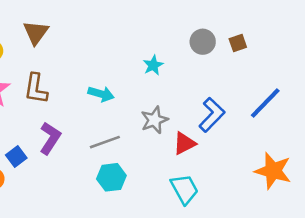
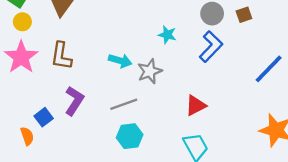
cyan star: (153, 65) -> (167, 35), turned -30
blue L-shape: (212, 115) -> (211, 47), moved
gray star: (154, 120) -> (150, 71), moved

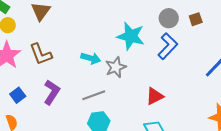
cyan star: (167, 35) -> (131, 36), size x1.8
brown L-shape: (61, 56) -> (41, 54), turned -30
blue square: (44, 117) -> (18, 95), moved

